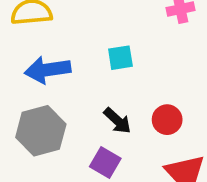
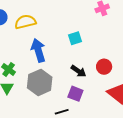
blue arrow: (48, 70) -> (38, 50), turned 90

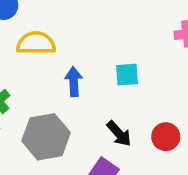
yellow semicircle: (25, 22) -> (36, 43), moved
blue arrow: (38, 50) -> (74, 82), moved, size x0.7

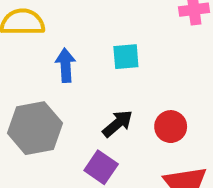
black arrow: (119, 134) -> (118, 124), turned -88

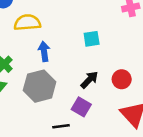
blue arrow: (66, 65) -> (44, 51), moved

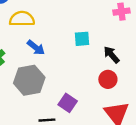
blue arrow: (44, 51) -> (36, 48), turned 132
black arrow: (89, 80) -> (111, 55), moved, turned -90

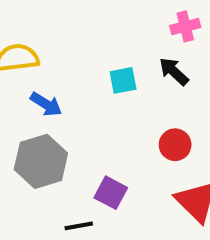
black arrow: (111, 55) -> (174, 71), moved

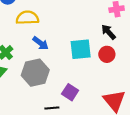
cyan square: (123, 80) -> (81, 49), moved, size x1.5
red circle: (175, 145) -> (107, 54), moved

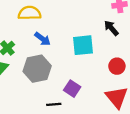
red circle: (107, 54) -> (117, 66), moved

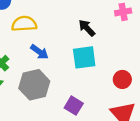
black arrow: (111, 28) -> (87, 28), moved

